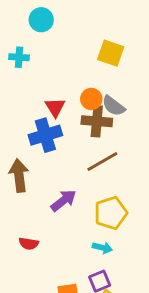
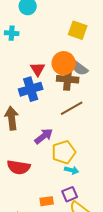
orange circle: (91, 99) -> (64, 63), size x1.5
yellow pentagon: (111, 213) -> (64, 152), moved
red semicircle: (29, 244) -> (19, 167), size x1.6

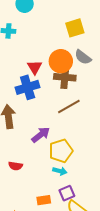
yellow square: (78, 30) -> (75, 28), turned -36
gray semicircle: (80, 68) -> (83, 57), moved
red semicircle: (19, 167) -> (15, 166), size x0.6
cyan arrow: (72, 170) -> (60, 171), moved

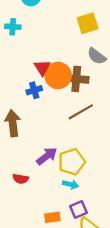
orange circle: (61, 61) -> (58, 75), moved
blue cross: (28, 87) -> (34, 90), size x0.6
purple arrow: (41, 135) -> (47, 156), moved

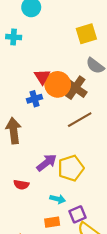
brown cross: (76, 79) -> (75, 88), turned 30
cyan arrow: (71, 184) -> (58, 199), moved

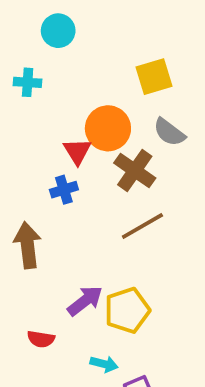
orange circle: (58, 84) -> (108, 128), moved

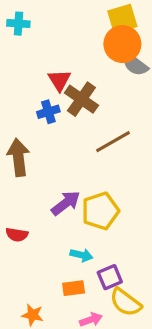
orange circle: (108, 128) -> (122, 44), moved
brown cross: (135, 170) -> (81, 99), moved
red semicircle: (41, 339) -> (17, 235), moved

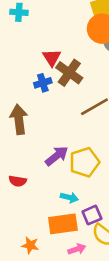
orange rectangle: (74, 288) -> (63, 224), size x1.6

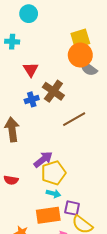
red triangle: (52, 58) -> (31, 70), moved
yellow pentagon: (84, 162) -> (53, 173), moved
purple square: (92, 215) -> (72, 208), turned 35

